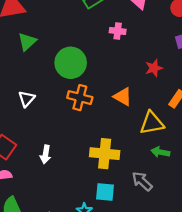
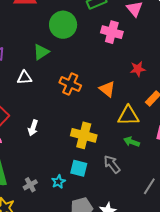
pink cross: (118, 31) -> (112, 32), size x1.5
green triangle: (27, 42) -> (41, 52), moved
green circle: (71, 63) -> (63, 25), moved
white triangle: (27, 99) -> (24, 78), turned 35

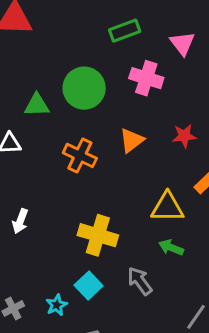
green circle: (63, 25) -> (84, 88), moved
green triangle: (41, 52) -> (37, 105), turned 30
orange triangle: (107, 89) -> (132, 140), moved, turned 42
cyan square: (79, 168) -> (89, 285), turned 30

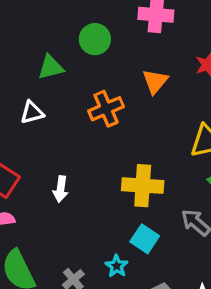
green circle: (84, 88) -> (95, 39), size x0.7
orange cross: (80, 156) -> (106, 109), turned -36

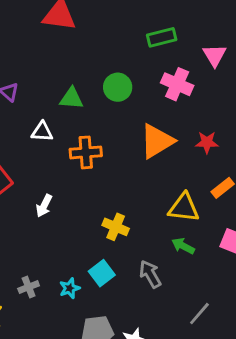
orange triangle: (155, 81) -> (157, 141), size x1.5
orange cross: (106, 109) -> (86, 152), moved
yellow cross: (143, 186) -> (116, 227), size x0.7

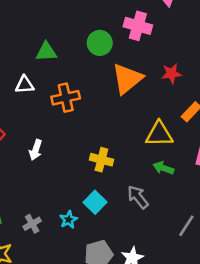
green circle: (118, 87) -> (100, 43), moved

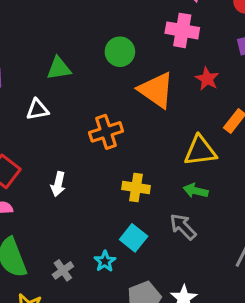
pink cross: (138, 26) -> (182, 30), moved
red star: (171, 74) -> (207, 79), turned -30
orange triangle: (127, 79) -> (156, 90), turned -40
orange cross: (66, 98) -> (106, 132), moved
green arrow: (163, 168) -> (196, 191), moved

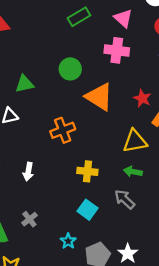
red star: (207, 79) -> (142, 98), moved
cyan star: (105, 261) -> (68, 241), moved
gray cross: (63, 270) -> (29, 219), moved

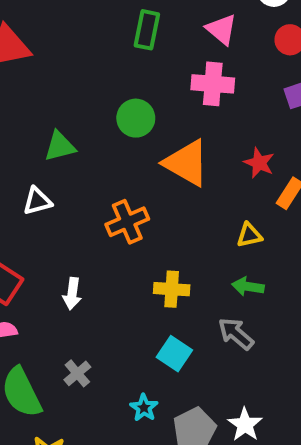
green rectangle: (79, 17) -> (147, 30), turned -45
yellow triangle: (135, 141) -> (249, 235), size x0.6

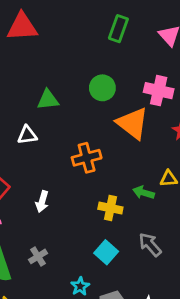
pink cross: (213, 84) -> (159, 91), moved
green arrow: (248, 287) -> (144, 193), moved

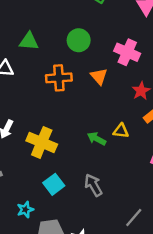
orange triangle: (133, 123) -> (99, 76), size x0.6
orange cross: (87, 158) -> (59, 78), moved
yellow cross: (110, 208) -> (42, 142), moved, size x1.4

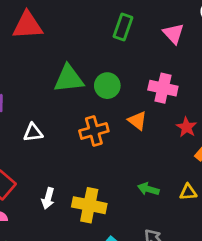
green triangle: (29, 41) -> (69, 79), moved, size x1.4
yellow triangle: (121, 131) -> (188, 192), moved

